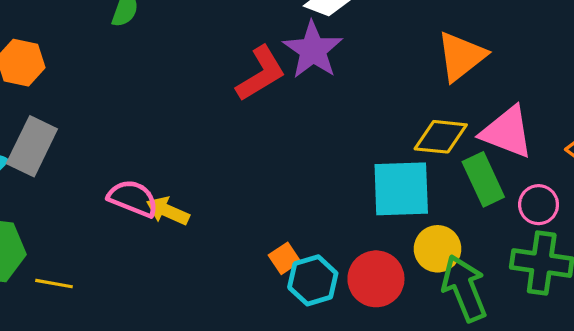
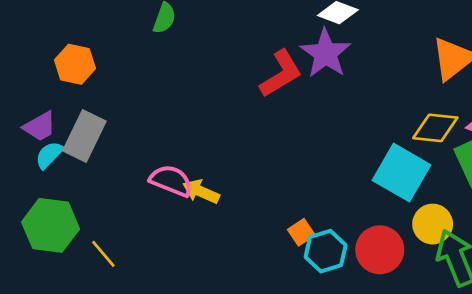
cyan square: (401, 189) -> (401, 173), turned 32
yellow line: (54, 284) -> (103, 254), turned 40

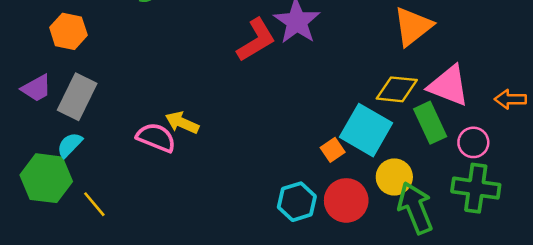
cyan semicircle: (49, 155) -> (70, 145), moved
yellow arrow: (201, 192) -> (182, 123), moved
orange square: (301, 232) -> (333, 150), moved

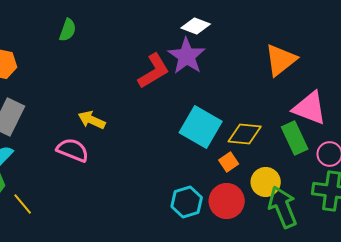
yellow diamond: (397, 89) -> (245, 134), moved
yellow arrow: (182, 123) -> (92, 120), moved
cyan square: (366, 130) -> (201, 127), moved
orange square: (333, 150) -> (229, 162), moved

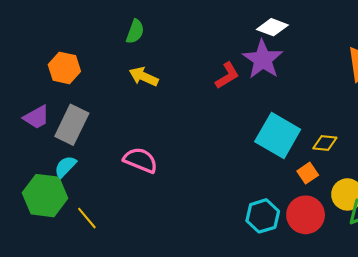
red L-shape: (154, 71) -> (227, 75), size x0.7
yellow arrow: (92, 120) -> (144, 77), moved
yellow diamond: (245, 134) -> (325, 143), size x0.7

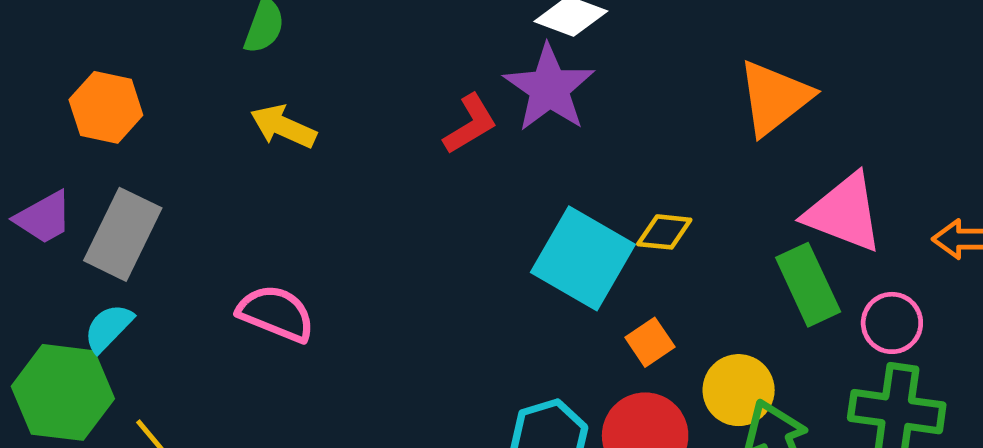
yellow diamond: (325, 143) -> (664, 232), moved

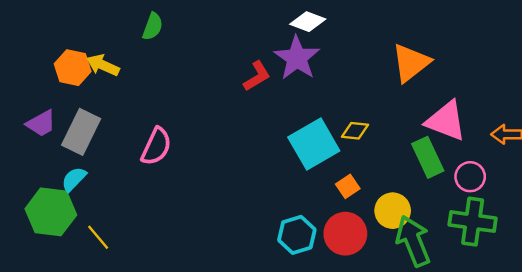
yellow arrow: (283, 127) -> (103, 65), moved
cyan square: (583, 258) -> (314, 144), turned 30
pink semicircle: (276, 313) -> (156, 146), moved, turned 93

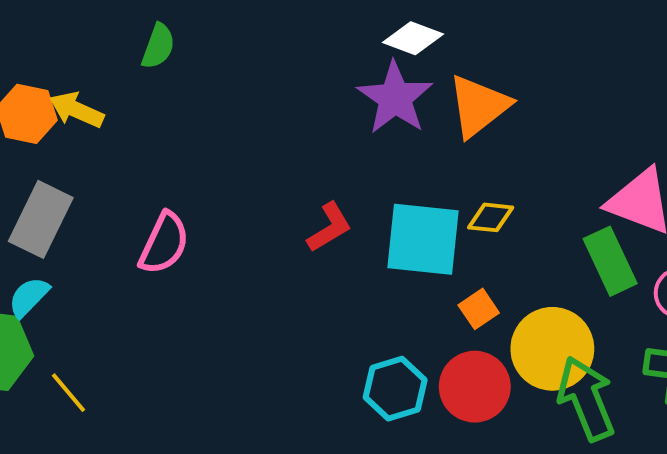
orange triangle: (411, 63) -> (479, 106), moved
red L-shape: (257, 76) -> (329, 227), moved
cyan square: (314, 144) -> (423, 239), turned 36
yellow circle: (393, 211) -> (552, 349), size x1.4

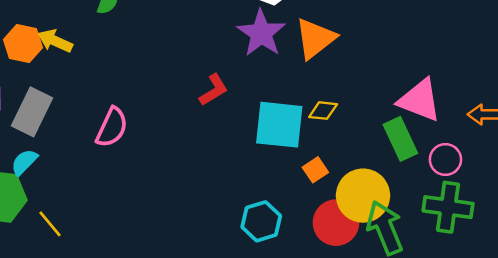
red L-shape: (329, 227) -> (214, 90), moved
red circle: (475, 387) -> (336, 223), moved

